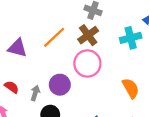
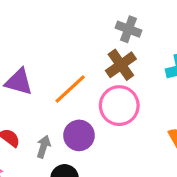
orange line: (54, 37) -> (70, 89), moved

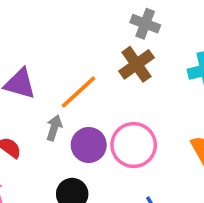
pink circle: (119, 106) -> (134, 145), moved
gray arrow: (43, 147) -> (54, 128), moved

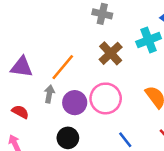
brown cross: (137, 64) -> (111, 53), moved

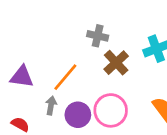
gray cross: (102, 14) -> (98, 36), moved

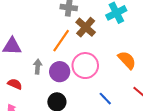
orange line: (65, 77) -> (61, 41), moved

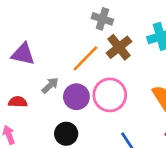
gray arrow: (38, 67) -> (50, 85), turned 32
red semicircle: (15, 84) -> (18, 102), turned -32

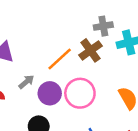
gray cross: (102, 19) -> (103, 26), moved, turned -30

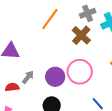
orange line: (60, 59) -> (50, 19), moved
gray arrow: (26, 82) -> (28, 77), moved

